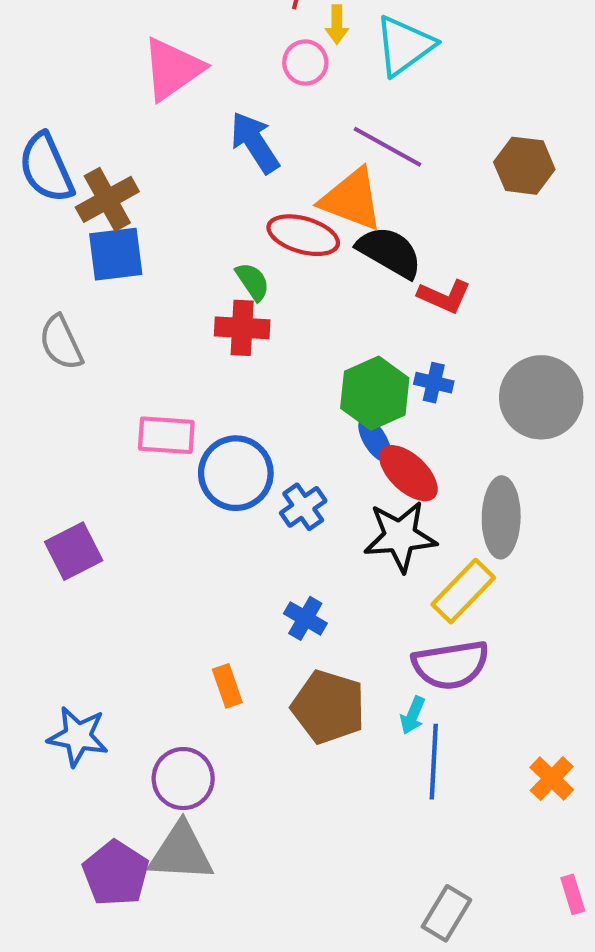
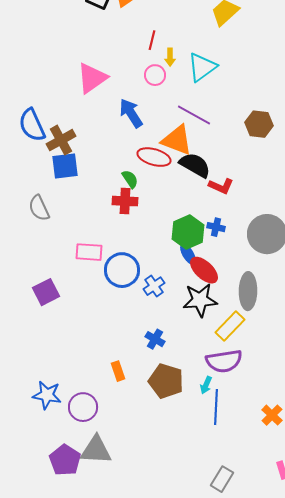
purple square: (74, 551) -> (46, 292), moved
purple circle: (183, 779) -> (83, 407), moved

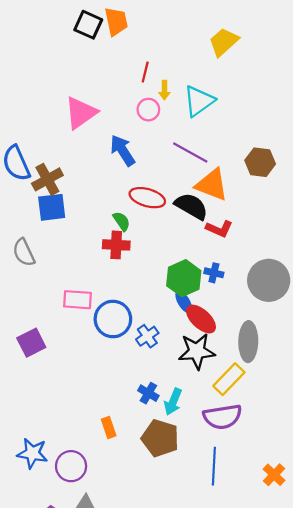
orange triangle: (177, 140) -> (212, 185), moved
cyan arrow: (206, 385) -> (173, 402), moved, size x1.4

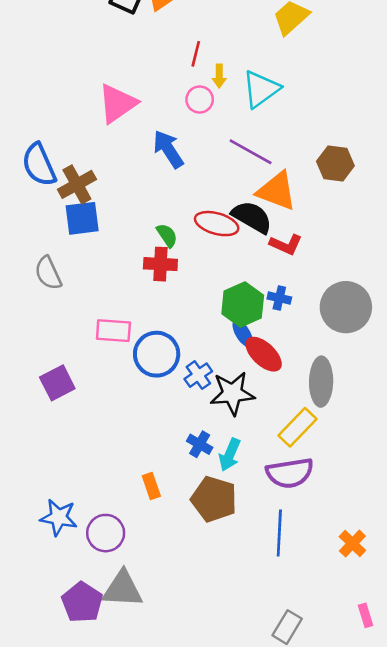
red ellipse: (147, 198) -> (217, 224), moved
black star: (197, 351) -> (232, 393), moved

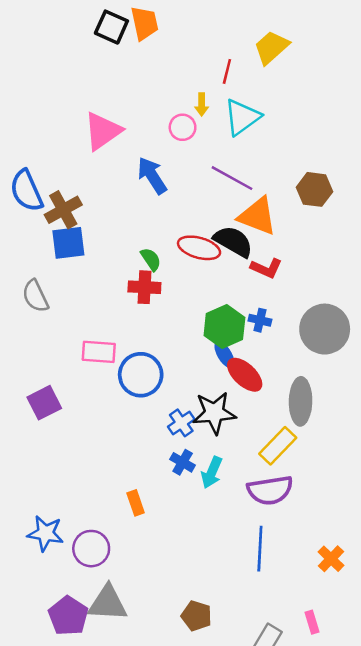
red line: (196, 54) -> (227, 71), moved
blue cross: (198, 375) -> (181, 423), moved
brown pentagon: (214, 499) -> (196, 616), moved, size x0.7
pink rectangle: (365, 615) -> (312, 622), moved

